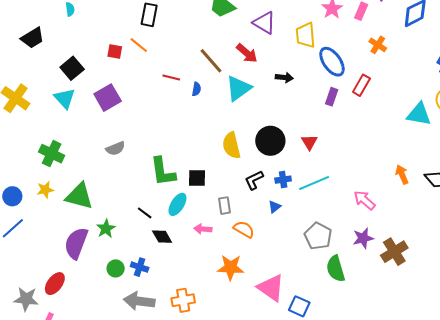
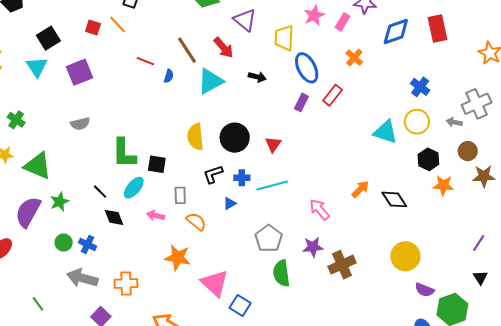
green cross: (52, 154) -> (16, 120), size x0.7
orange arrow: (402, 174) -> (360, 189), turned 60

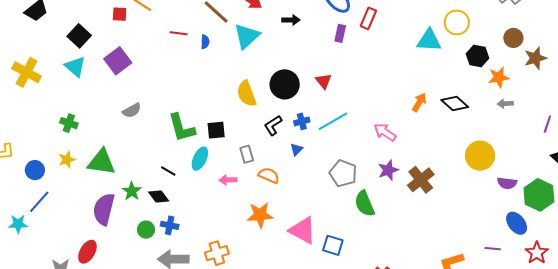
gray arrow: (454, 122) -> (505, 104), moved
black diamond: (114, 217) -> (159, 197), moved

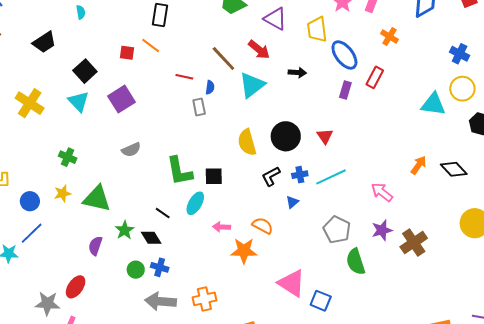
gray rectangle: (247, 154) -> (199, 107), moved
purple semicircle: (104, 209) -> (95, 246), size x0.6
orange star: (260, 215) -> (244, 251), moved

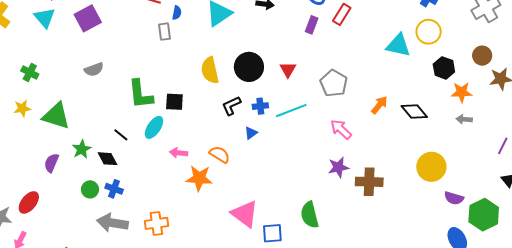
gray pentagon: (337, 230) -> (334, 83), moved
brown cross: (414, 243) -> (369, 182), turned 32
green semicircle: (356, 262) -> (310, 215), moved
blue square: (321, 301) -> (272, 233), turned -30

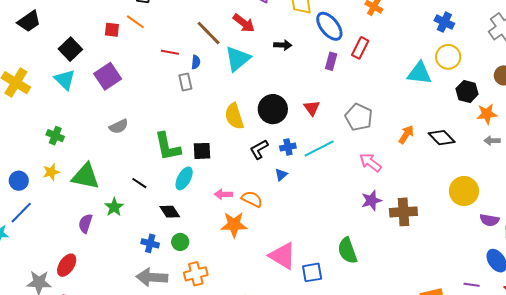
black line: (121, 135) -> (139, 183), moved
pink arrow: (179, 153) -> (223, 194), moved
black diamond: (107, 159) -> (170, 212), moved
green circle: (90, 189) -> (180, 242), moved

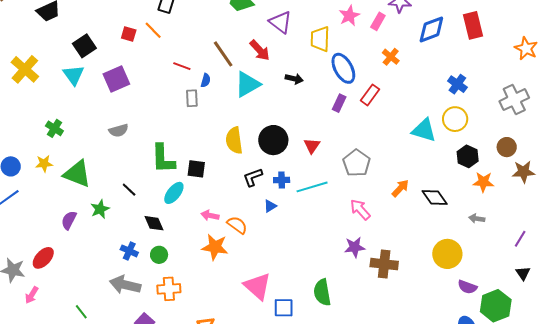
gray arrow: (492, 141) -> (477, 219), moved

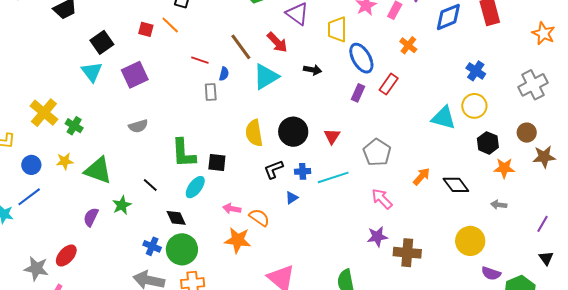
yellow cross: (25, 69) -> (44, 113), moved
green circle: (159, 255) -> (182, 249), size x1.8

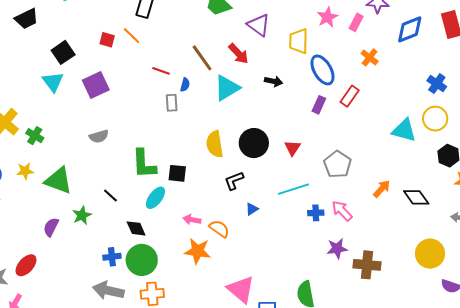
blue cross: (303, 171) -> (316, 213), moved
blue cross: (152, 246) -> (112, 257), turned -30

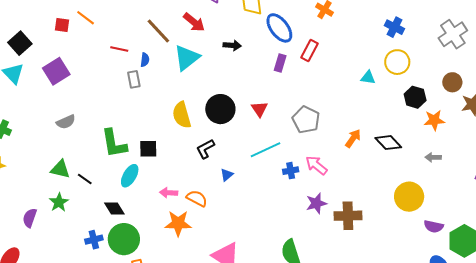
cyan triangle: (404, 130) -> (368, 78), size x0.6
green triangle: (58, 180) -> (60, 169), moved, size x0.7

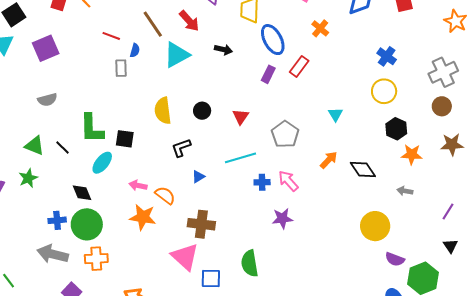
cyan triangle: (368, 78) -> (335, 114), moved, turned 42
brown circle: (452, 82) -> (442, 106), moved
black circle: (220, 109) -> (202, 111), size x0.6
black line: (85, 179) -> (63, 148), moved
brown cross: (348, 216) -> (201, 224), moved

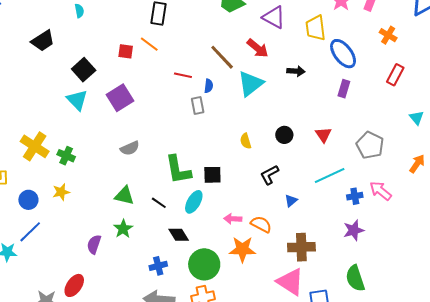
red rectangle: (299, 66) -> (395, 75), moved
yellow semicircle: (163, 111) -> (246, 141), size x0.6
black line: (63, 148) -> (159, 203), moved
purple star: (282, 218) -> (354, 230), moved
green circle: (87, 224) -> (204, 264), moved

